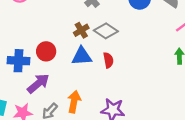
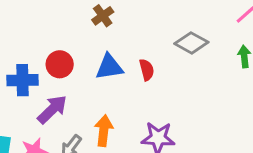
brown cross: (81, 30) -> (103, 16), moved
gray diamond: (106, 31) -> (191, 43), moved

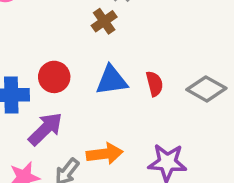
gray diamond: (191, 43) -> (206, 89), moved
orange arrow: (104, 131) -> (105, 154), turned 76

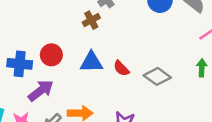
red semicircle: (154, 84) -> (121, 68), turned 144

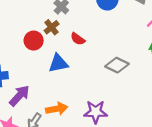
red circle: (51, 55) -> (34, 41), moved
red semicircle: (121, 68) -> (78, 39), moved

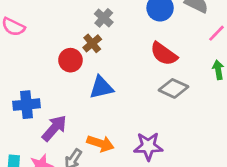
red semicircle: (78, 39) -> (164, 54), moved, size x1.5
orange arrow: (57, 109) -> (100, 143), turned 30

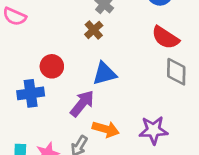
red circle: (70, 60) -> (52, 66), moved
gray diamond: (173, 88) -> (176, 72), turned 68
purple arrow: (54, 128) -> (82, 103), moved

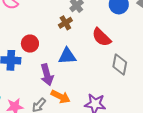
red semicircle: (165, 38) -> (102, 37), moved
purple arrow: (82, 103) -> (47, 75), turned 115

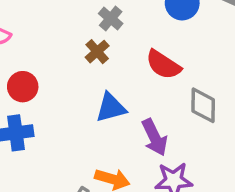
red circle: (30, 44) -> (23, 87), moved
purple arrow: (47, 75) -> (155, 137), moved

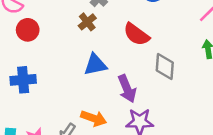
red circle: (23, 87) -> (28, 30), moved

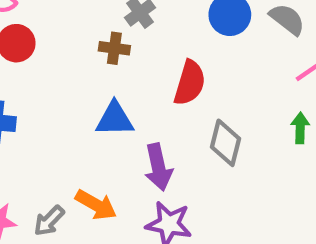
brown cross: (87, 22) -> (114, 48), turned 36
red semicircle: (136, 34) -> (190, 83), turned -120

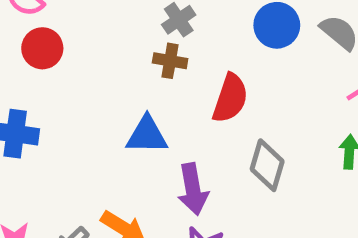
brown cross: (114, 48) -> (170, 61), moved

